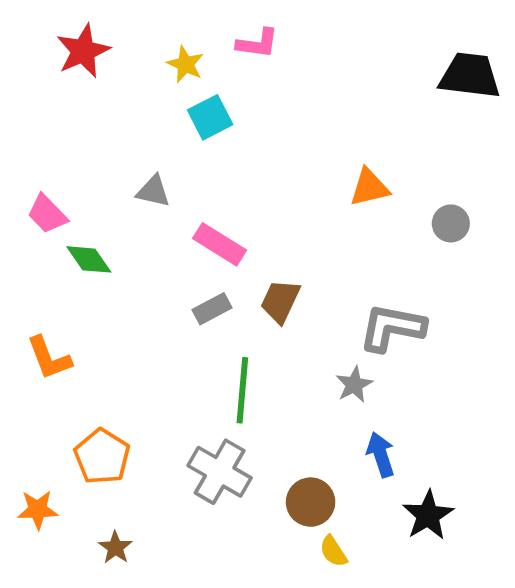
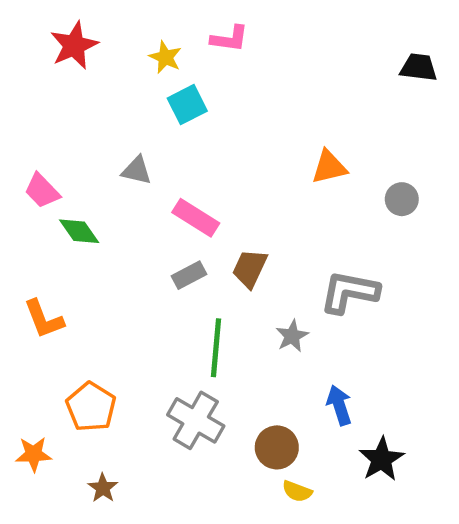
black trapezoid: (470, 76) -> (419, 67), size x0.7
gray star: (354, 385) -> (292, 336), moved
yellow semicircle: (333, 551) -> (297, 491), turned -36

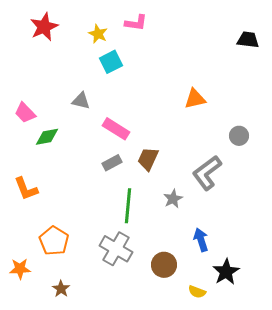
gray circle: (402, 199) -> (239, 136), moved
green diamond: (79, 231) -> (47, 137), turned -65
gray L-shape: (349, 292) -> (207, 173), turned -48
yellow semicircle: (297, 491) -> (197, 292), moved

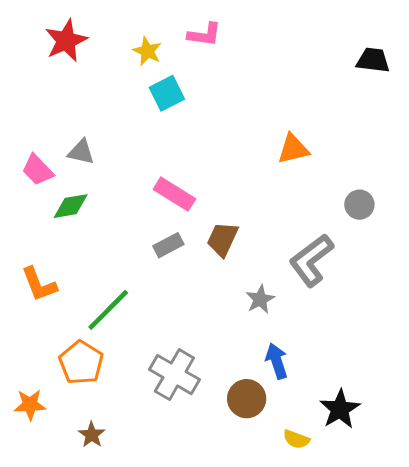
gray triangle: (81, 101) -> (81, 152), moved
green line: (128, 206) -> (108, 310), moved, turned 40
blue arrow: (201, 240) -> (277, 361), moved

